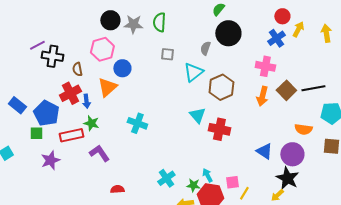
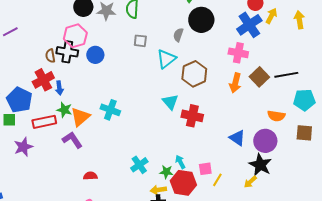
blue cross: (276, 38) -> (249, 25), size x1.4
black cross: (52, 56) -> (67, 52), moved
orange triangle: (107, 87) -> (80, 117), moved

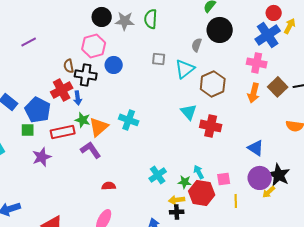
gray square: (140, 41) -> (159, 59), moved
black cross: (67, 52) -> (86, 75), moved
purple circle: (265, 141) -> (260, 178), moved
yellow line: (217, 180) -> (236, 201), moved, turned -32

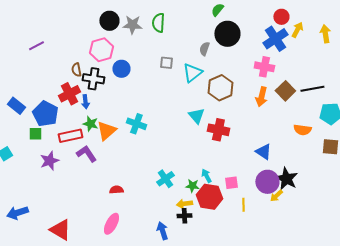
purple L-shape: (91, 150) -> (86, 154), moved

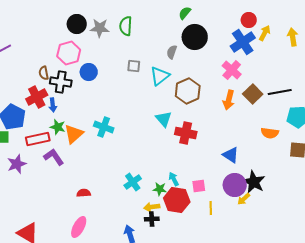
pink cross: (264, 67) -> (232, 70), turned 30

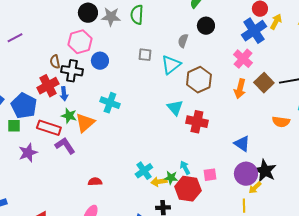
black circle: (195, 37) -> (206, 26), size x0.7
cyan cross: (104, 127) -> (110, 103), moved
red rectangle: (38, 139) -> (49, 128), turned 30
yellow arrow: (152, 207) -> (159, 182), moved
yellow line: (211, 208) -> (244, 206), moved

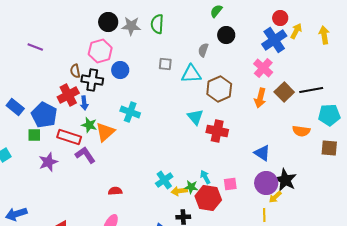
purple line: (15, 38) -> (35, 47), turned 49
cyan triangle: (171, 65) -> (191, 74), turned 35

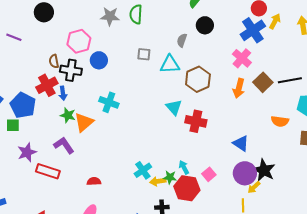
black circle: (108, 22) -> (44, 12), moved
red rectangle: (69, 137) -> (48, 171), moved
pink square: (230, 184) -> (209, 174), turned -32

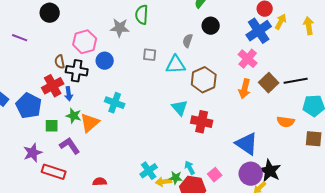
gray star: (110, 16) -> (120, 28), moved
green square: (13, 125) -> (52, 126), moved
blue triangle: (241, 143) -> (247, 144), size x1.4

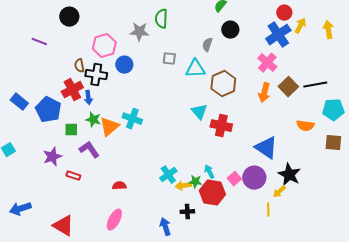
cyan cross: (115, 103) -> (132, 119), moved
red rectangle: (54, 172) -> (73, 176), size x0.6
purple circle: (251, 174) -> (254, 178), moved

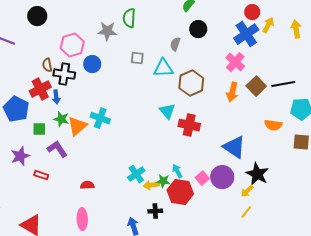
yellow line: (268, 210) -> (246, 212), moved, turned 40
pink ellipse: (114, 220) -> (82, 219), turned -30

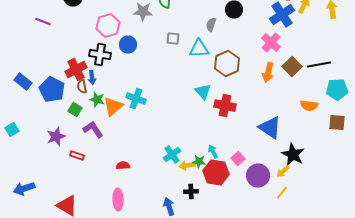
brown semicircle: (47, 65) -> (82, 87), moved
green square: (39, 129) -> (75, 110), turned 32
purple circle: (222, 177) -> (258, 176), moved

